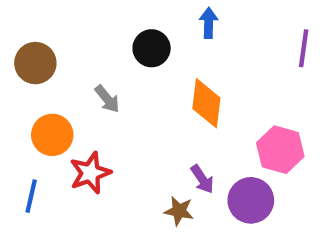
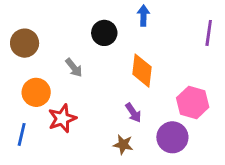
purple arrow: (202, 179) -> (133, 113), moved

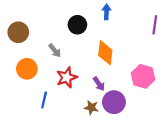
red star: (62, 118) -> (67, 77), moved
blue line: (22, 134) -> (44, 100), moved
purple circle: (172, 137) -> (114, 102), moved

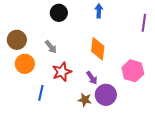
black circle: (77, 25) -> (59, 13), moved
brown circle: (18, 32) -> (17, 40), moved

